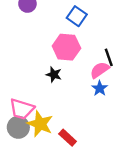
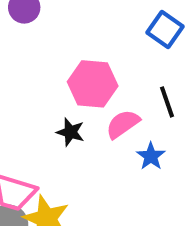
blue square: (77, 16) -> (165, 30), moved
pink semicircle: (100, 70) -> (123, 124), moved

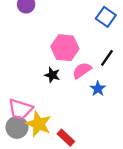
black line: (167, 102) -> (107, 58), turned 54

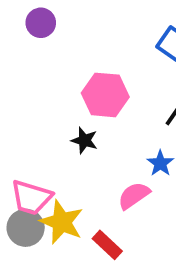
pink semicircle: (82, 70) -> (134, 196), moved

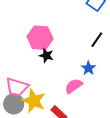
pink hexagon: (105, 95) -> (40, 38), moved

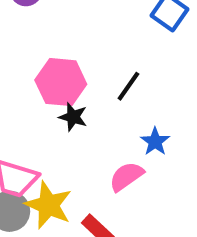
black line: (97, 40) -> (128, 86), moved

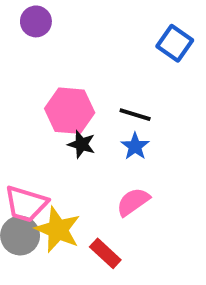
black line: (128, 86) -> (135, 115), turned 72
blue star: (155, 142) -> (135, 146), moved

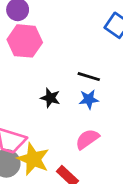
pink hexagon: (70, 111) -> (25, 41), moved
blue star: (135, 146) -> (89, 99), turned 30

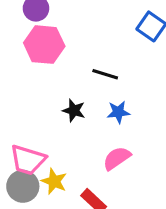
black line: (89, 77) -> (105, 74), moved
yellow star: (33, 159) -> (54, 181), size x0.7

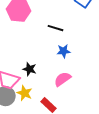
black star: (74, 110) -> (30, 69), moved

